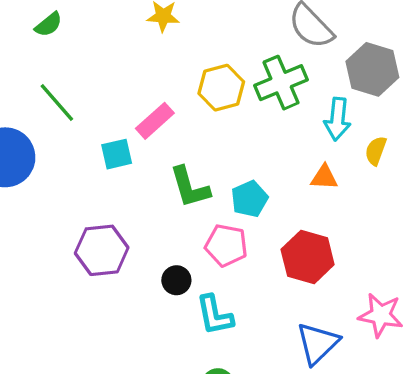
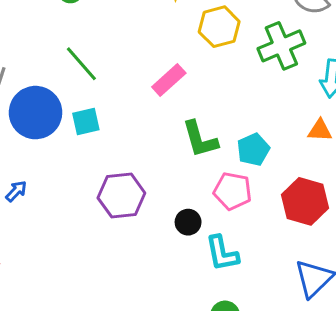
yellow hexagon: (221, 88) -> (219, 27), moved
cyan square: (117, 154) -> (86, 121), moved

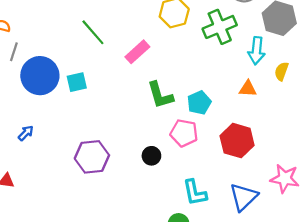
green line: (81, 64) -> (93, 32), moved
purple hexagon: (121, 195) -> (92, 157), moved
cyan L-shape: (222, 253) -> (195, 193), moved

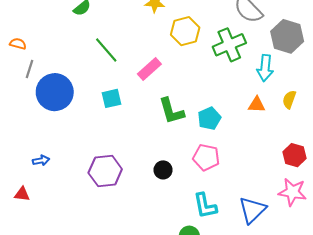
yellow semicircle: (281, 71) -> (289, 99), moved
cyan square: (77, 82) -> (111, 98), moved
blue arrow: (26, 133) -> (41, 160), moved, turned 35
pink pentagon: (184, 133) -> (206, 157), moved
red hexagon: (237, 141) -> (295, 155), moved, size x0.7

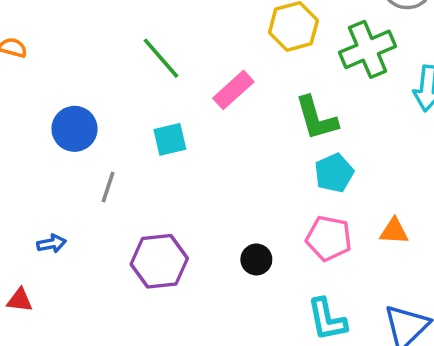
gray line: (29, 69) -> (108, 187), moved
blue circle: (55, 92) -> (74, 129), size x0.7
orange triangle: (257, 105) -> (394, 231), moved
green L-shape: (171, 111) -> (316, 118), moved

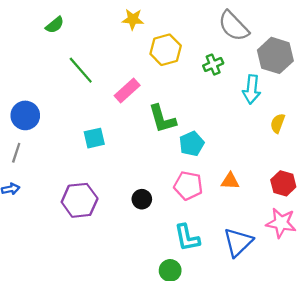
green cross: (368, 49) -> (213, 65), size x0.6
green L-shape: (316, 118) -> (162, 119), moved
cyan square: (170, 139) -> (94, 138), moved
gray line: (108, 187) -> (16, 153), moved

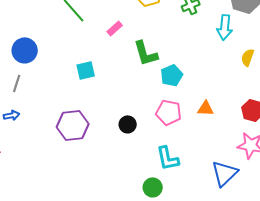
pink rectangle: (127, 91) -> (115, 28), size x0.7
blue triangle: (238, 242) -> (225, 173), moved

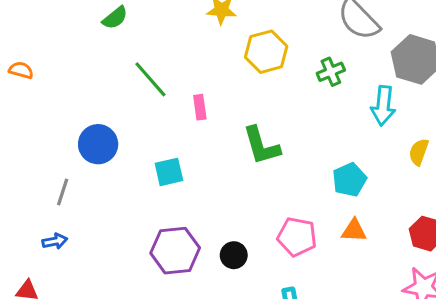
pink rectangle: (115, 28) -> (200, 107), moved, turned -56
blue circle: (25, 50) -> (98, 144), moved
cyan pentagon: (172, 75) -> (349, 180), moved
purple hexagon: (73, 125) -> (175, 251), moved

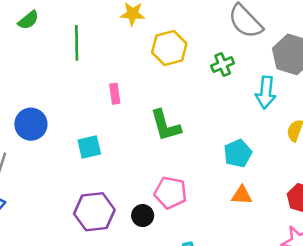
green semicircle: (115, 18) -> (28, 20), moved
green line: (150, 79) -> (77, 43), moved, turned 40
pink pentagon: (297, 237) -> (171, 193), moved

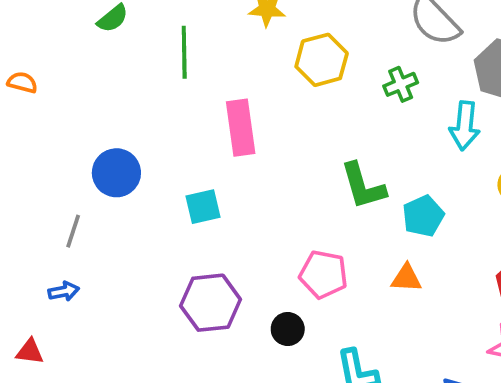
pink rectangle: (115, 94) -> (241, 128), size x1.8
green L-shape: (165, 125) -> (363, 186), moved
orange triangle: (242, 195) -> (406, 278), moved
black circle: (143, 216) -> (288, 329), moved

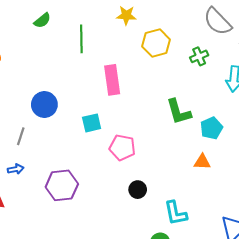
pink pentagon: (323, 274) -> (122, 148), moved
purple hexagon: (211, 303) -> (62, 185), moved

